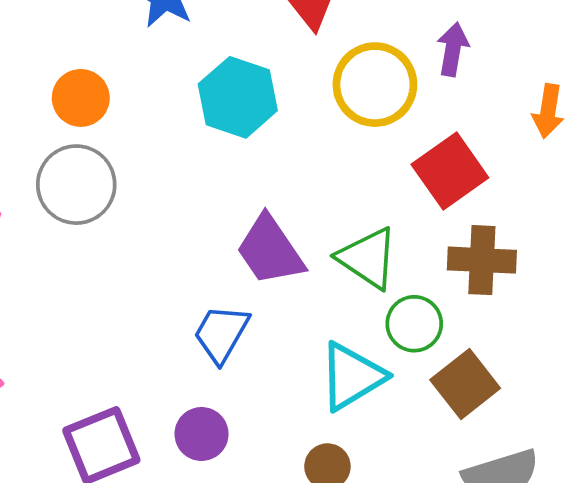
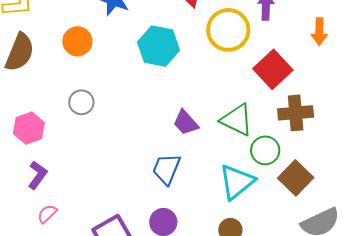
orange circle: (81, 98) -> (77, 41), moved
gray circle: (76, 185) -> (81, 102), size x0.6
purple trapezoid: (270, 250) -> (186, 123), size x0.7

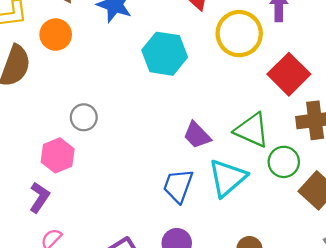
orange circle: (77, 41) -> (56, 35), moved
pink hexagon: (29, 128) -> (58, 155), moved
cyan triangle: (237, 182) -> (227, 178), moved

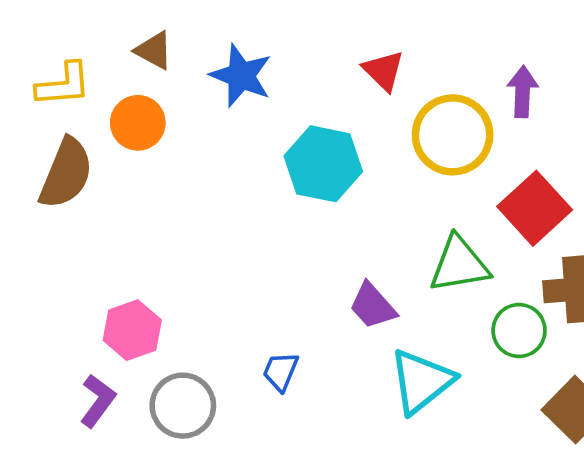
gray circle: (84, 117) -> (183, 406), moved, size x1.4
green triangle: (252, 130) -> (459, 264), moved, turned -36
green circle: (284, 162) -> (519, 330), moved
blue trapezoid: (178, 186) -> (281, 371), moved, size x0.7

